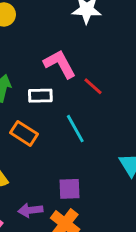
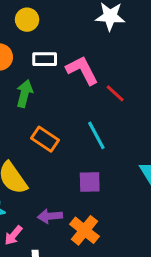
white rectangle: (40, 96) -> (45, 59), moved
purple square: (69, 189) -> (90, 182), moved

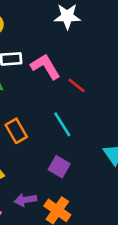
orange rectangle: (45, 139) -> (16, 131), turned 30
purple square: (90, 182) -> (59, 167), turned 35

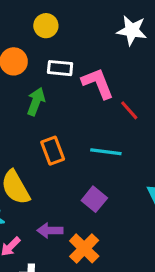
cyan line: (62, 124) -> (106, 152), turned -60

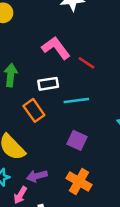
white rectangle: (60, 68) -> (48, 84), moved
purple arrow: (50, 230) -> (37, 176), moved

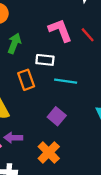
red line: (86, 63) -> (88, 35), moved

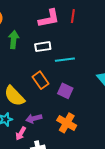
pink L-shape: (60, 30) -> (49, 18), turned 115
red line: (88, 35) -> (73, 16), turned 64
orange rectangle: (26, 80) -> (40, 80), moved

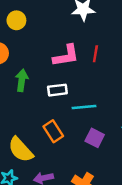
purple square: (65, 91) -> (95, 138), moved

